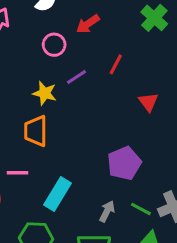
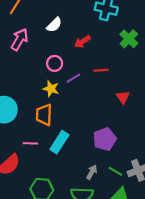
pink circle: (54, 45) -> (55, 63), moved
red line: (116, 64) -> (101, 70), turned 56
cyan rectangle: (58, 194) -> (59, 142), moved

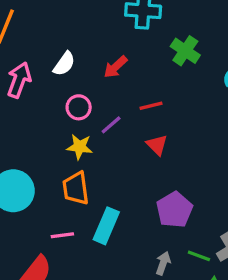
white semicircle: (54, 25) -> (64, 64), moved
red triangle: (123, 97) -> (157, 145), moved

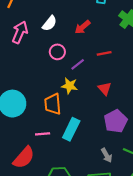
red triangle: (157, 145) -> (105, 88), moved
yellow star: (80, 147) -> (70, 86), moved
gray arrow: (163, 263) -> (107, 155), turned 128

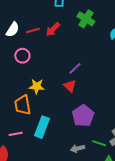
red arrow: (82, 27) -> (53, 29), moved
red line: (104, 53) -> (33, 30), moved
purple line: (78, 64) -> (75, 68), moved
gray arrow: (107, 155) -> (77, 148), turned 112

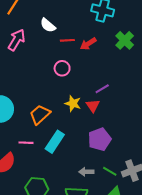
white semicircle: (13, 30) -> (48, 25), moved, turned 84
pink circle: (22, 56) -> (62, 68), moved
yellow star: (37, 86) -> (73, 103), moved
orange trapezoid: (23, 105) -> (40, 115), turned 45

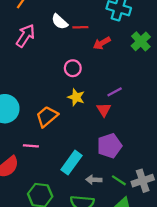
red line: (67, 40) -> (80, 27), moved
yellow star: (73, 103) -> (76, 97), moved
cyan rectangle: (55, 142) -> (71, 163), moved

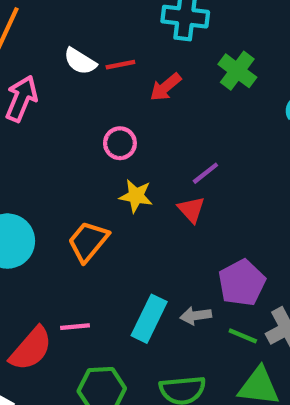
pink line: (31, 146) -> (75, 327), moved
purple pentagon: (109, 146) -> (242, 283), moved
gray arrow: (94, 180) -> (196, 316), moved

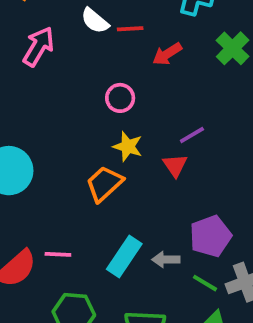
orange trapezoid: (88, 241) -> (104, 184), moved

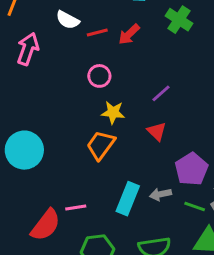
red line: (130, 29) -> (97, 33), moved
red triangle: (175, 165) -> (157, 131), moved

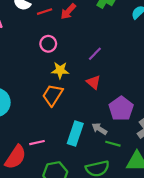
gray arrow: (160, 194) -> (99, 129), turned 48
green line: (195, 206) -> (113, 144), moved

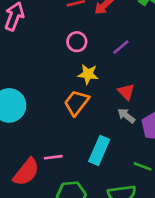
purple line: (95, 54) -> (121, 47), moved
gray arrow: (99, 129) -> (126, 116), moved

